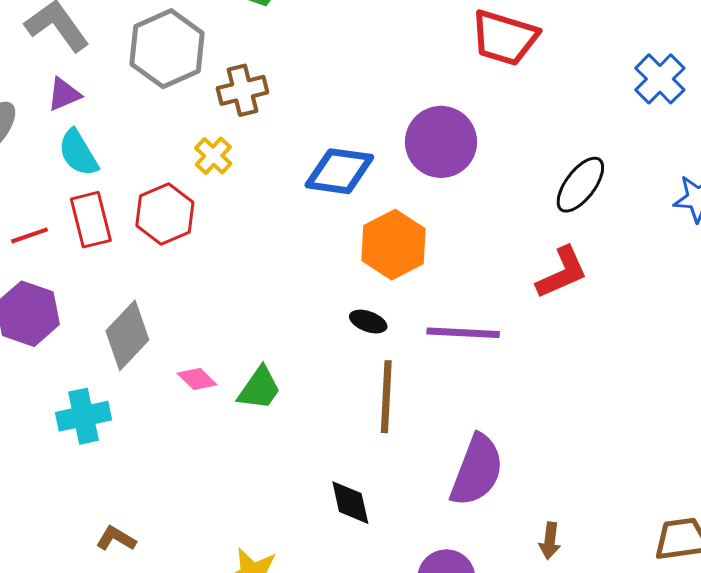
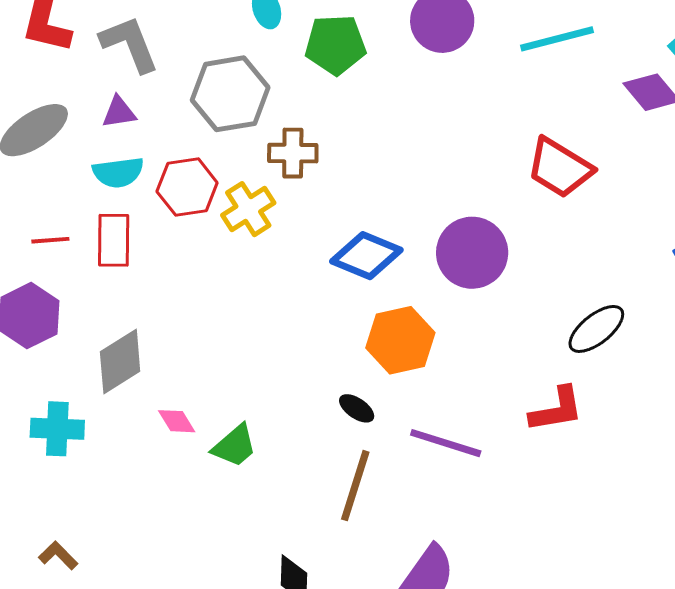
cyan semicircle: (78, 153) -> (118, 172), turned -81
yellow cross: (213, 156) -> (248, 209), size x1.4
red hexagon: (165, 214) -> (187, 187), moved

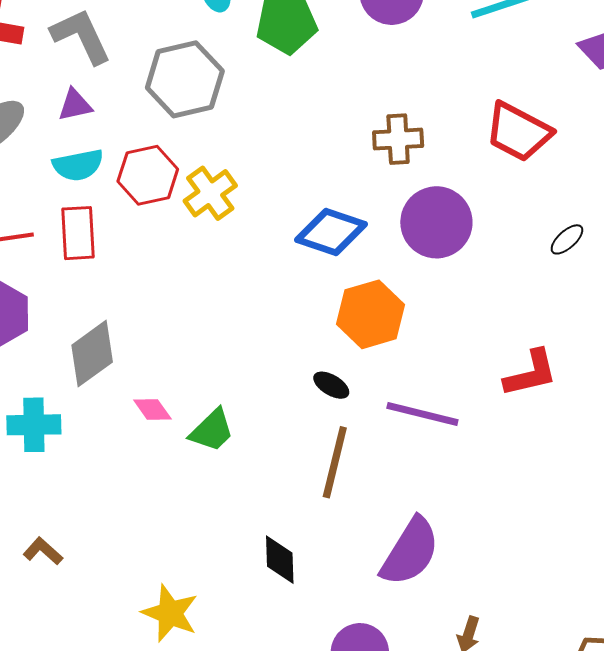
brown cross: (293, 153) -> (398, 139), moved
black ellipse: (596, 329) -> (567, 239), moved, size x0.6

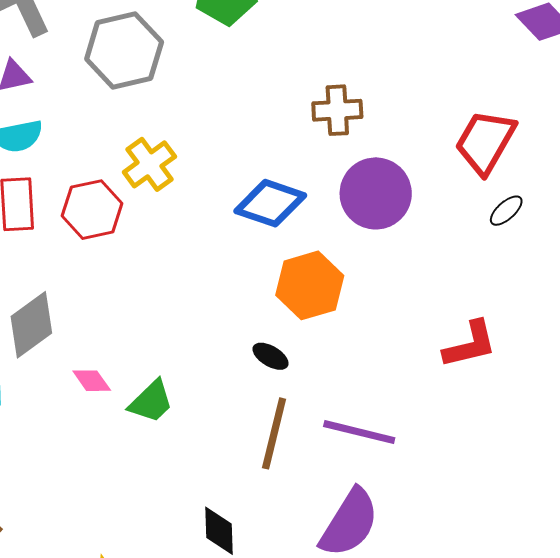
red trapezoid: (518, 132) -> (485, 142), moved, turned 92
red hexagon: (148, 175) -> (92, 210), moved
purple line: (422, 414) -> (359, 432), moved

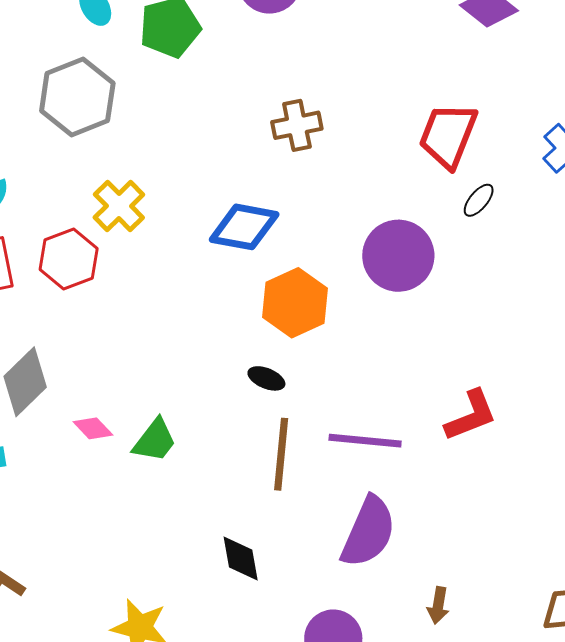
purple circle: (376, 193) -> (398, 256), moved
red L-shape: (470, 345) -> (471, 415), moved

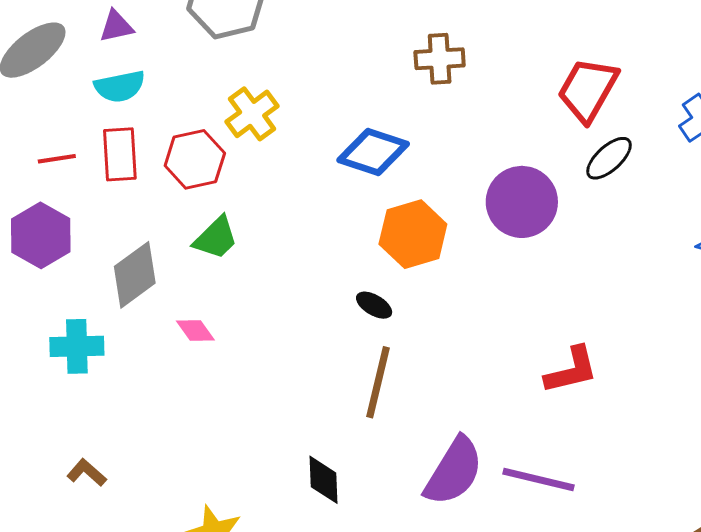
black ellipse: (479, 200) -> (609, 158), size x1.4
green trapezoid: (155, 440) -> (216, 238), moved
purple line: (365, 441) -> (539, 479), moved

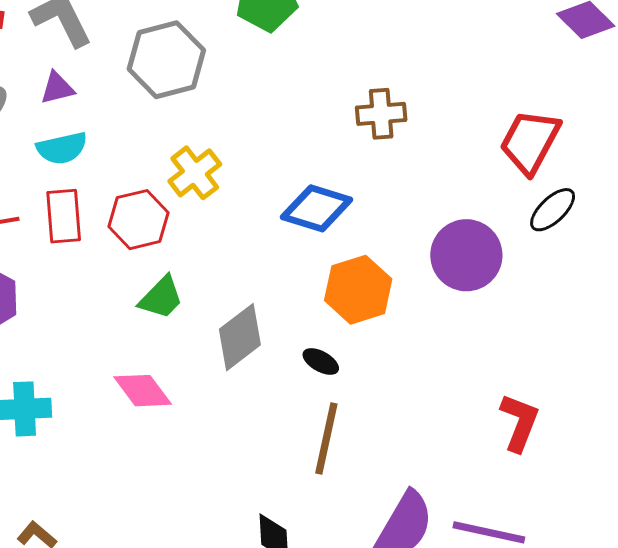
gray diamond: (135, 275) -> (240, 337), moved
pink diamond: (195, 330) -> (143, 391), size x1.5
red L-shape: (571, 370) -> (519, 423), turned -54

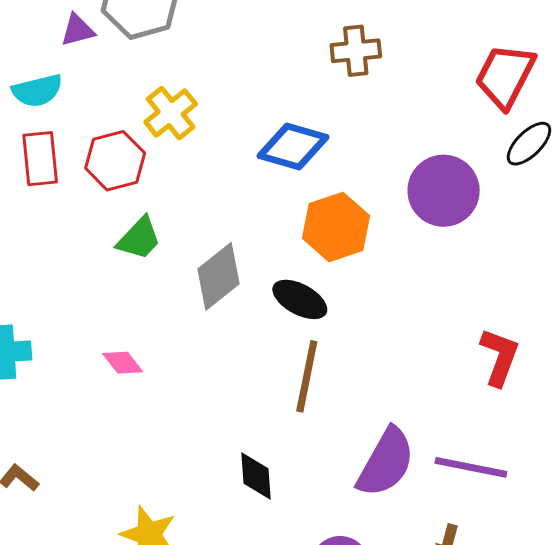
purple triangle: (57, 88) -> (78, 30), moved
black ellipse: (321, 361) -> (300, 299), size x1.5
pink diamond: (143, 391) -> (123, 363), moved, size x0.7

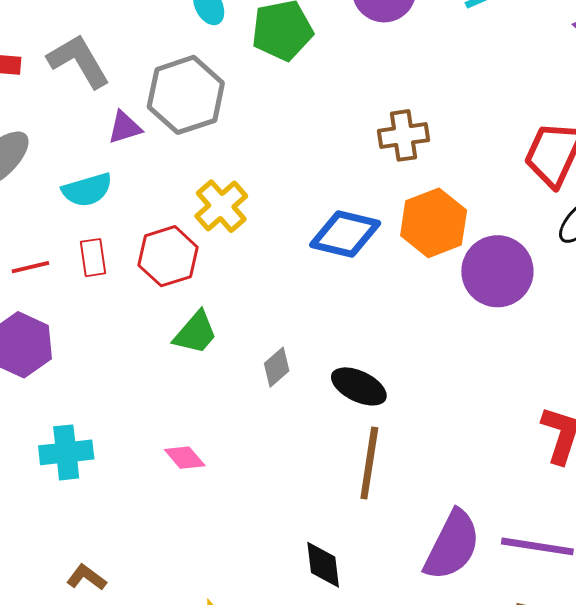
red rectangle: (40, 159) -> (93, 258), size x0.7
orange hexagon: (336, 227) -> (434, 223), moved
gray diamond: (219, 276) -> (277, 367), size x0.6

